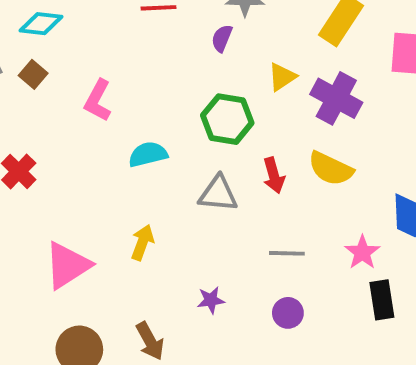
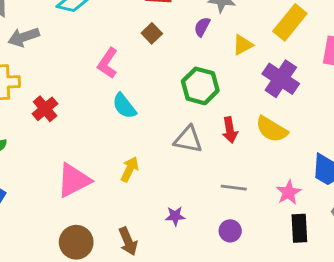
brown square: (33, 74) -> (152, 33), moved
yellow triangle: (282, 77) -> (243, 45), moved
cyan semicircle: (148, 154) -> (124, 106), moved, turned -120

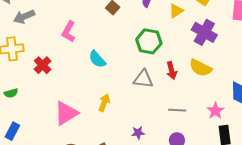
pink L-shape: (108, 63) -> (69, 32), moved

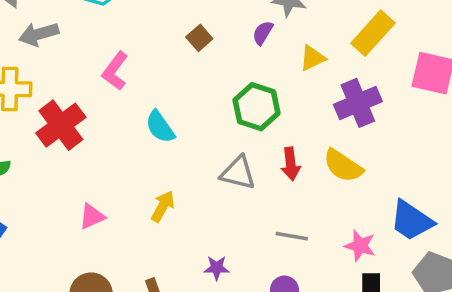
purple cross: (204, 32) -> (358, 103), turned 30
red cross: (43, 65) -> (61, 125), size x1.5
pink star: (215, 111) -> (360, 246), turned -30
pink triangle: (66, 113) -> (92, 217), size x0.6

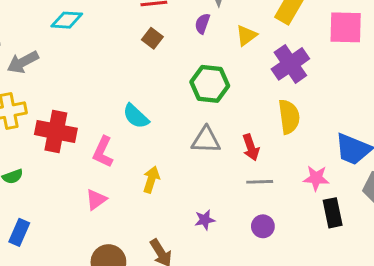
pink L-shape: (115, 71) -> (103, 152), moved
red cross: (61, 125) -> (56, 131), turned -30
red arrow: (291, 164) -> (251, 147), moved
yellow semicircle: (343, 166) -> (289, 117), turned -120

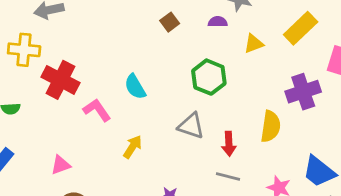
purple semicircle: (202, 24) -> (218, 22), turned 54
purple cross: (290, 64) -> (303, 92), moved
pink L-shape: (103, 152) -> (97, 110), turned 104
pink triangle: (96, 200) -> (61, 165), moved

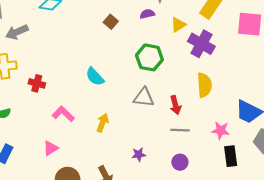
red cross: (60, 80) -> (37, 83), size x0.6
purple cross: (303, 92) -> (201, 44), moved, turned -30
pink L-shape: (97, 110) -> (63, 114), moved

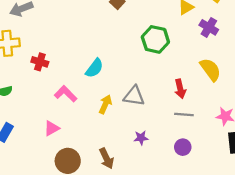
purple cross: (201, 44) -> (209, 27), size x0.7
cyan semicircle: (95, 77) -> (94, 68), moved, turned -102
yellow semicircle: (204, 85) -> (210, 70), turned -35
gray triangle: (144, 97) -> (134, 96), moved

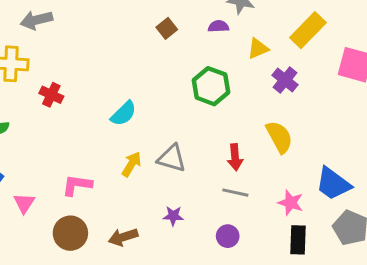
pink L-shape: (66, 94) -> (77, 185), moved, turned -45
pink triangle: (52, 128) -> (24, 203), moved, turned -35
brown arrow: (107, 158) -> (123, 237), turned 90

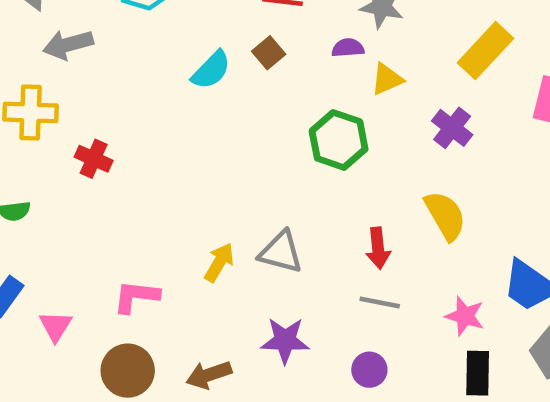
yellow triangle: (258, 49) -> (387, 79), moved
cyan semicircle: (124, 113) -> (211, 70), moved
purple star: (173, 216) -> (285, 340), size x1.5

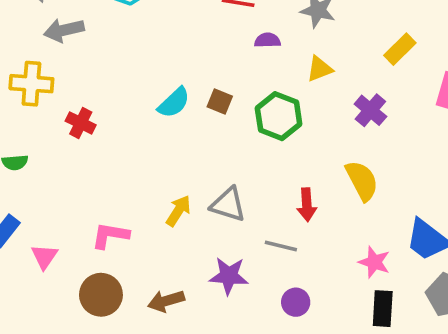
purple semicircle: (348, 48) -> (267, 40), moved
yellow rectangle: (486, 51) -> (400, 49), size x0.7
brown square: (269, 53) -> (220, 101), moved, turned -30
cyan semicircle: (211, 70) -> (174, 103), moved
gray line: (380, 302) -> (281, 246), moved

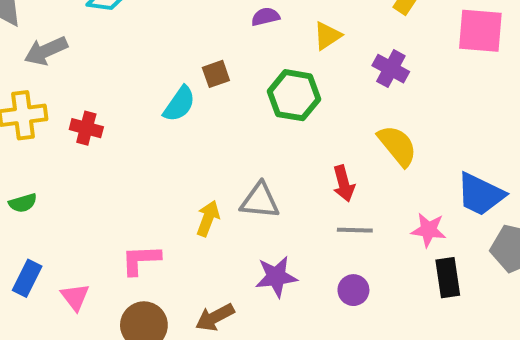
brown square: (220, 101) -> (216, 74), moved, turned -30
red cross: (81, 123) -> (86, 128), moved
gray line: (281, 246) -> (355, 230), moved

